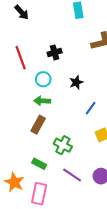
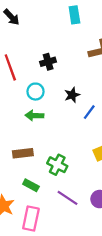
blue line: (91, 108) -> (89, 112), moved
brown rectangle: (38, 125) -> (23, 153), moved, turned 54

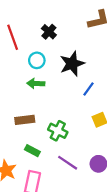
black cross: (48, 62) -> (49, 32), turned -32
black star: (72, 95) -> (72, 64), size x1.6
blue line: (89, 112) -> (89, 89), moved

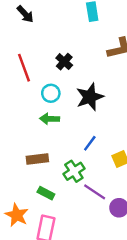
blue line: (89, 89) -> (90, 143), moved
green cross: (58, 131) -> (74, 171), turned 30
purple line: (68, 163) -> (95, 192), moved

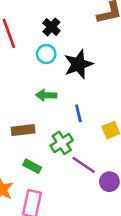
cyan circle: (51, 93) -> (46, 54), moved
green arrow: (50, 119) -> (46, 95), moved
blue line: (90, 143) -> (78, 113), turned -49

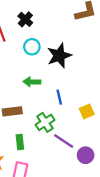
black cross: (51, 27) -> (25, 19), moved
green rectangle: (32, 166) -> (20, 142), turned 56

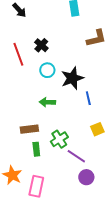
blue line: (59, 97) -> (88, 98), moved
green rectangle: (20, 142) -> (36, 149), moved
purple circle: (86, 155) -> (86, 177), moved

